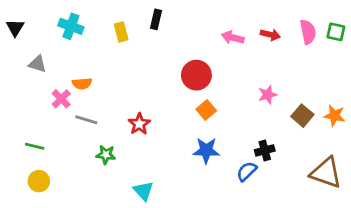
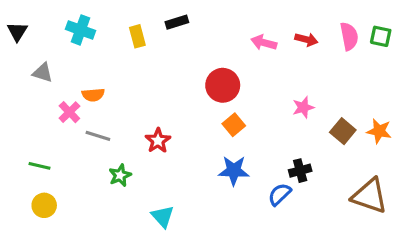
black rectangle: (156, 19) -> (177, 22), turned 60
green star: (106, 155) -> (120, 175), turned -30

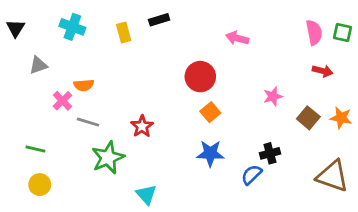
red arrow: (306, 39) -> (323, 71), moved
gray triangle: (43, 73) -> (38, 65), turned -36
green star: (120, 175) -> (108, 158), size x1.6

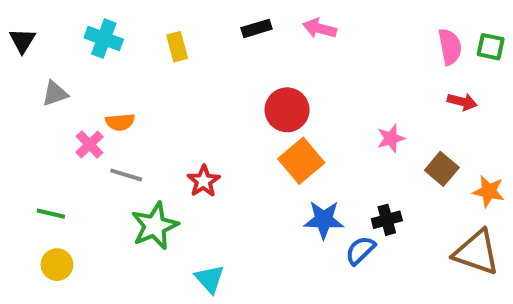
black rectangle: (159, 20) -> (256, 28), moved
pink arrow: (237, 38) -> (320, 28), moved
orange square: (210, 112) -> (301, 161), size x1.5
orange star: (341, 118) -> (489, 191), moved
blue star: (210, 153) -> (324, 220), moved

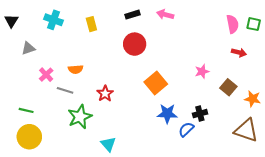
red circle: (287, 110) -> (135, 44), moved
orange semicircle: (120, 122) -> (76, 69), moved
yellow circle: (57, 265) -> (29, 137), size x1.5

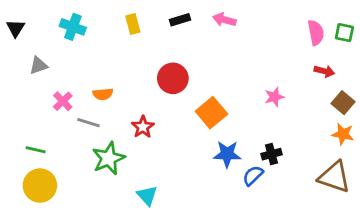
yellow rectangle: (91, 24) -> (133, 24), moved
red circle: (135, 44) -> (173, 78), moved
brown square: (228, 87) -> (343, 103), moved

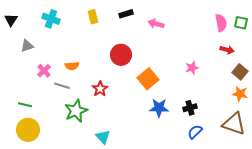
pink arrow: (224, 20) -> (156, 24), moved
blue semicircle: (253, 176) -> (195, 132), moved

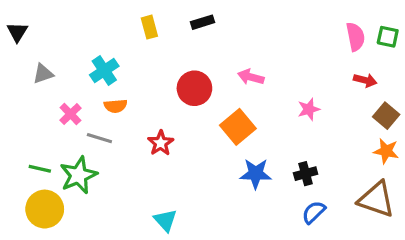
cyan cross: (51, 19) -> (104, 71), moved, turned 36
pink arrow: (156, 24) -> (251, 77), moved
green star: (76, 111) -> (78, 175), moved

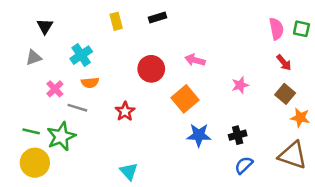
black triangle: (17, 32) -> (45, 26), moved
red arrow: (365, 80) -> (284, 63), turned 36
brown square: (386, 116) -> (285, 94), moved

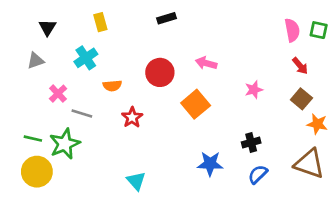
yellow rectangle: (116, 21) -> (100, 22), moved
orange semicircle: (90, 83) -> (112, 86), moved
blue star: (199, 135) -> (210, 164), moved

